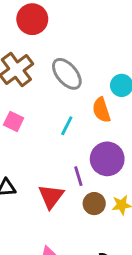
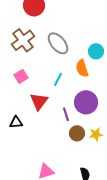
pink square: (14, 121) -> (21, 76), turned 32
red triangle: (51, 196) -> (39, 101), moved

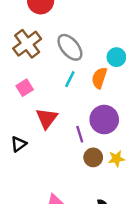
orange semicircle: (82, 68) -> (99, 78), turned 36
cyan line: (58, 79) -> (70, 79), moved
black triangle: (16, 122) -> (19, 144), turned -32

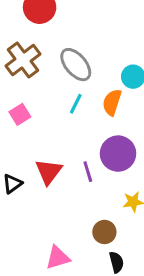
red triangle: (47, 118) -> (49, 172), moved
brown circle: (93, 157) -> (104, 232), moved

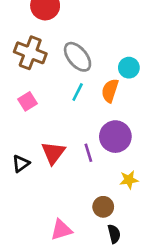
brown cross: (23, 60) -> (30, 53), turned -32

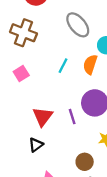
gray ellipse: (78, 57) -> (78, 25), moved
black triangle: (21, 164) -> (36, 145), moved

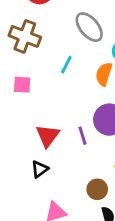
cyan line: (63, 66) -> (66, 65), moved
pink square: (21, 74) -> (22, 85), turned 35

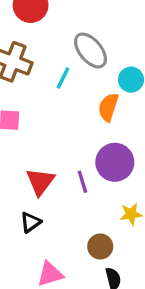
cyan line: (66, 65) -> (63, 78), moved

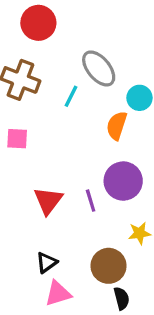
black triangle: (31, 222) -> (47, 263), moved
brown circle: (100, 247) -> (109, 266), size x1.4

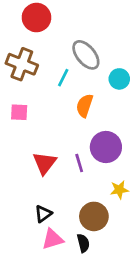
orange semicircle: (117, 126) -> (85, 106), moved
black semicircle: (122, 298) -> (83, 243), moved

